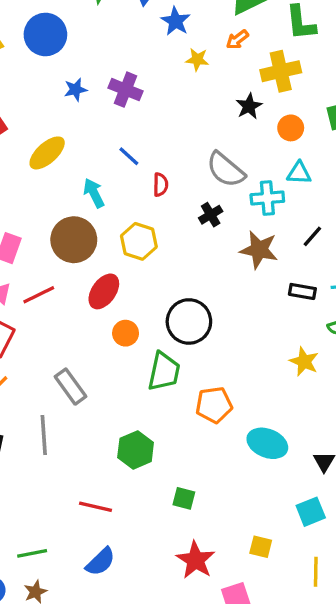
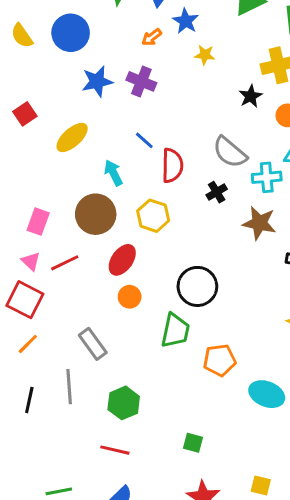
orange arrow: (237, 39) -> (152, 37), moved
blue star: (75, 90) -> (97, 81), size x1.5
red semicircle: (161, 185) -> (172, 166), size x1.6
orange circle: (126, 333) -> (130, 297), moved
green hexagon: (136, 450) -> (124, 403), moved

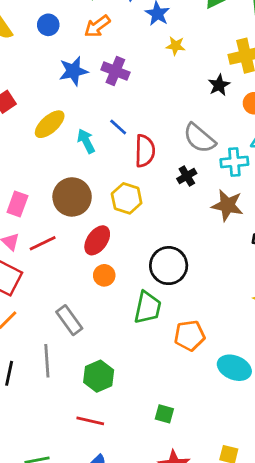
blue circle: (71, 33) -> (48, 25), size x0.6
orange arrow: (152, 37) -> (97, 26), moved, size x1.4
cyan arrow: (113, 173) -> (86, 141), moved

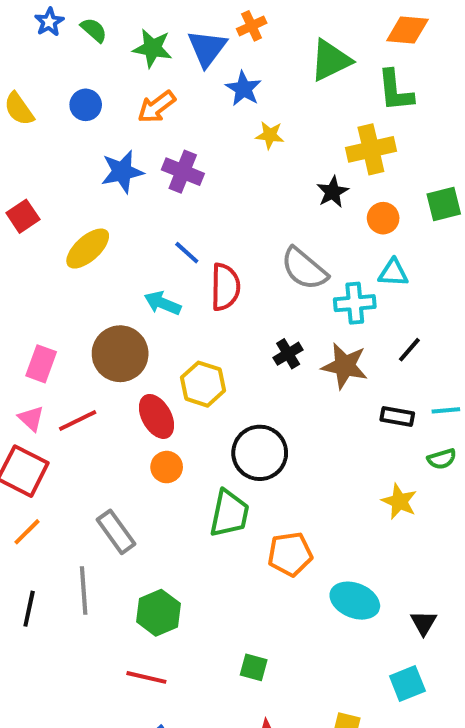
cyan arrow: (86, 141) -> (163, 303), moved, turned -40
black cross: (187, 176) -> (288, 354), moved
yellow hexagon: (127, 198) -> (203, 384), moved
red ellipse: (97, 240) -> (157, 416), turned -64

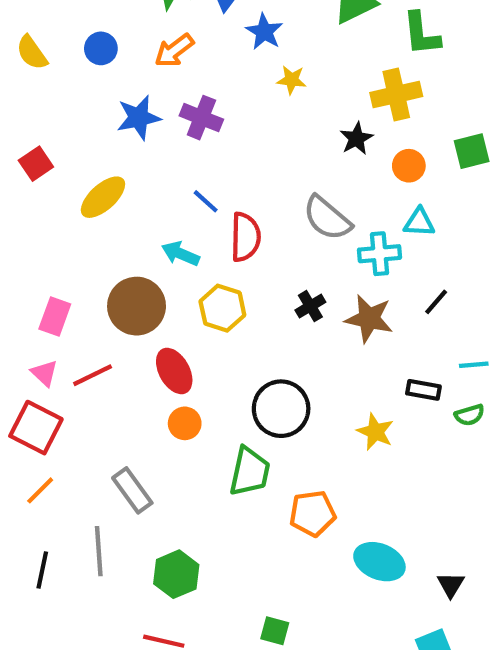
yellow hexagon: (203, 384) -> (222, 308), moved
black rectangle: (397, 416) -> (423, 390), moved
yellow star: (399, 501) -> (375, 432), moved

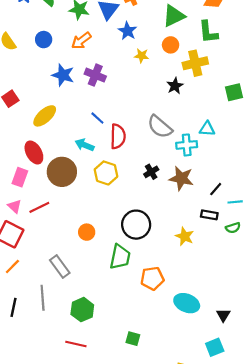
blue star: (139, 118) -> (63, 75), turned 30
orange circle: (409, 166) -> (171, 45), moved
black line: (436, 302) -> (216, 189), moved
red ellipse: (174, 371) -> (34, 152), moved

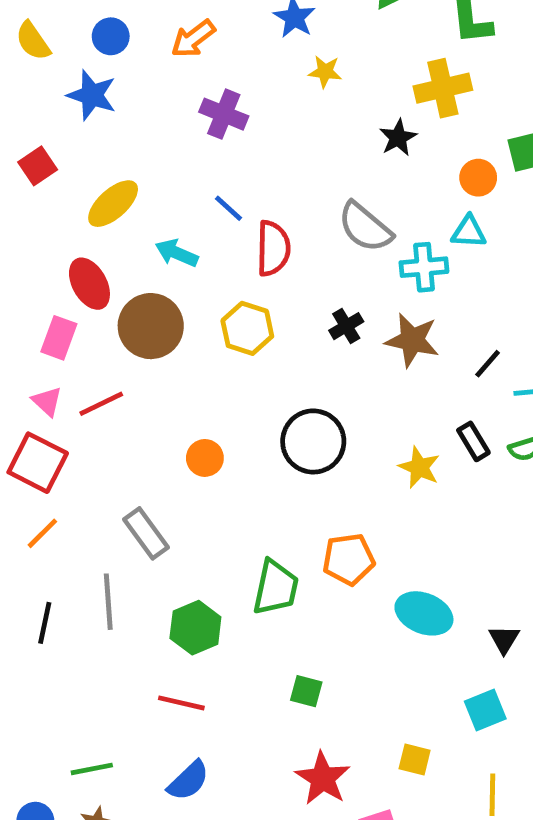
orange circle: (171, 45) -> (478, 178), moved
blue star: (63, 75) -> (92, 95), moved
cyan arrow: (84, 145) -> (177, 253), moved
black rectangle: (209, 215) -> (473, 441), moved, turned 49
green trapezoid: (120, 257) -> (276, 588), moved

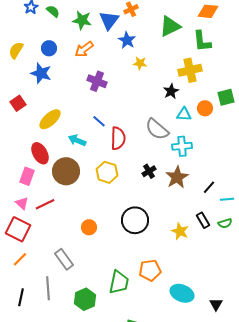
yellow semicircle: (33, 41) -> (16, 50), turned 66
cyan triangle: (469, 232) -> (184, 114), moved
brown star: (412, 340) -> (177, 177), turned 30

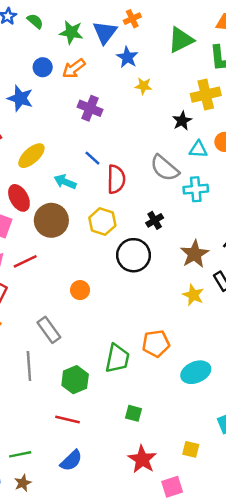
blue circle: (49, 48) -> (43, 67), moved
brown star: (177, 177) -> (195, 254), moved
black circle: (135, 220) -> (134, 255), moved
cyan ellipse: (182, 293) -> (196, 372), turned -45

